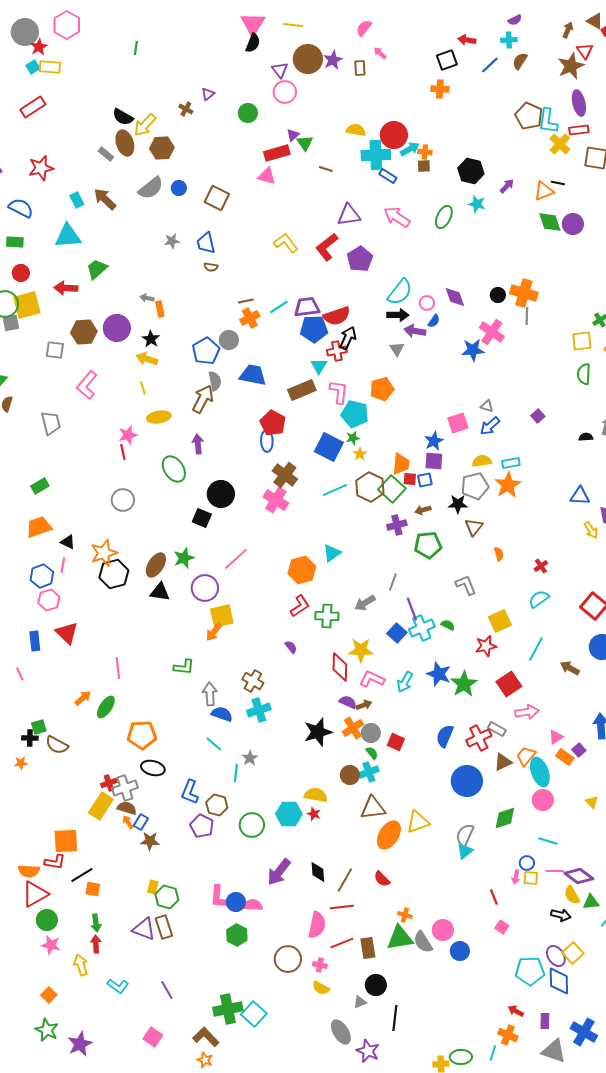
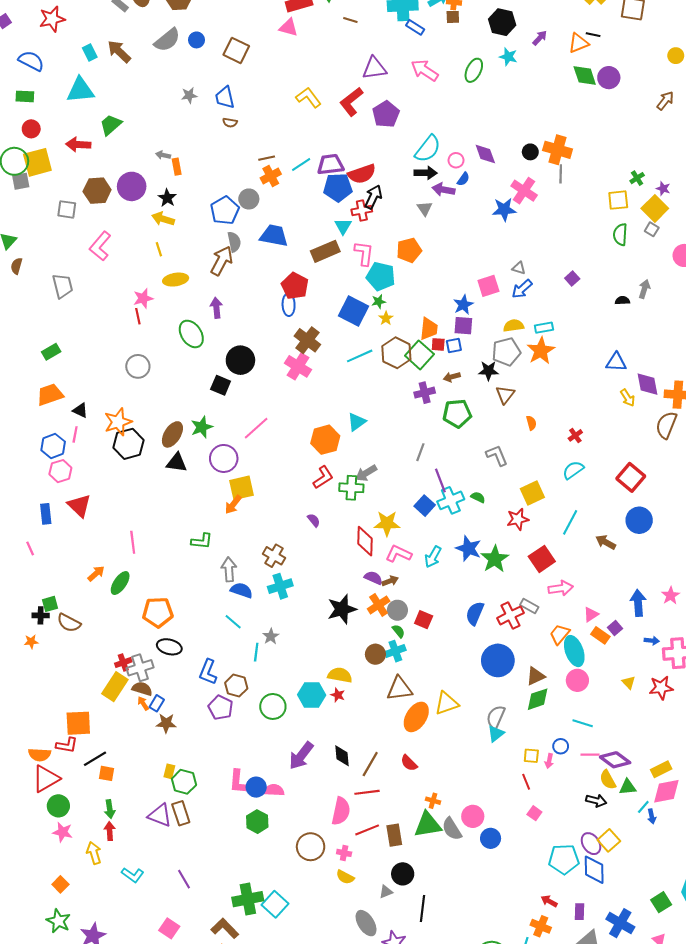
gray arrow: (365, 603) -> (366, 473), moved
brown triangle: (503, 762) -> (536, 676), moved
yellow square: (531, 878) -> (531, 756), moved

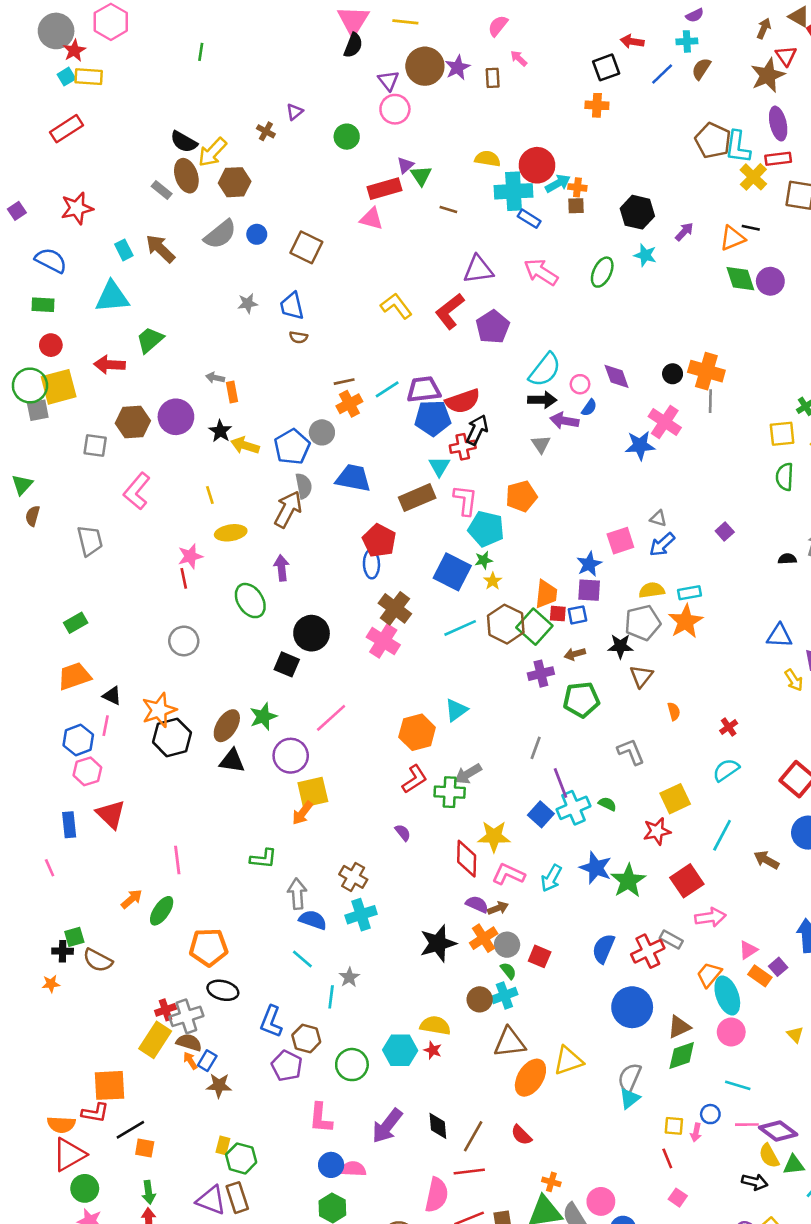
yellow arrow: (163, 219) -> (245, 445), moved
pink L-shape: (238, 782) -> (321, 1118), moved

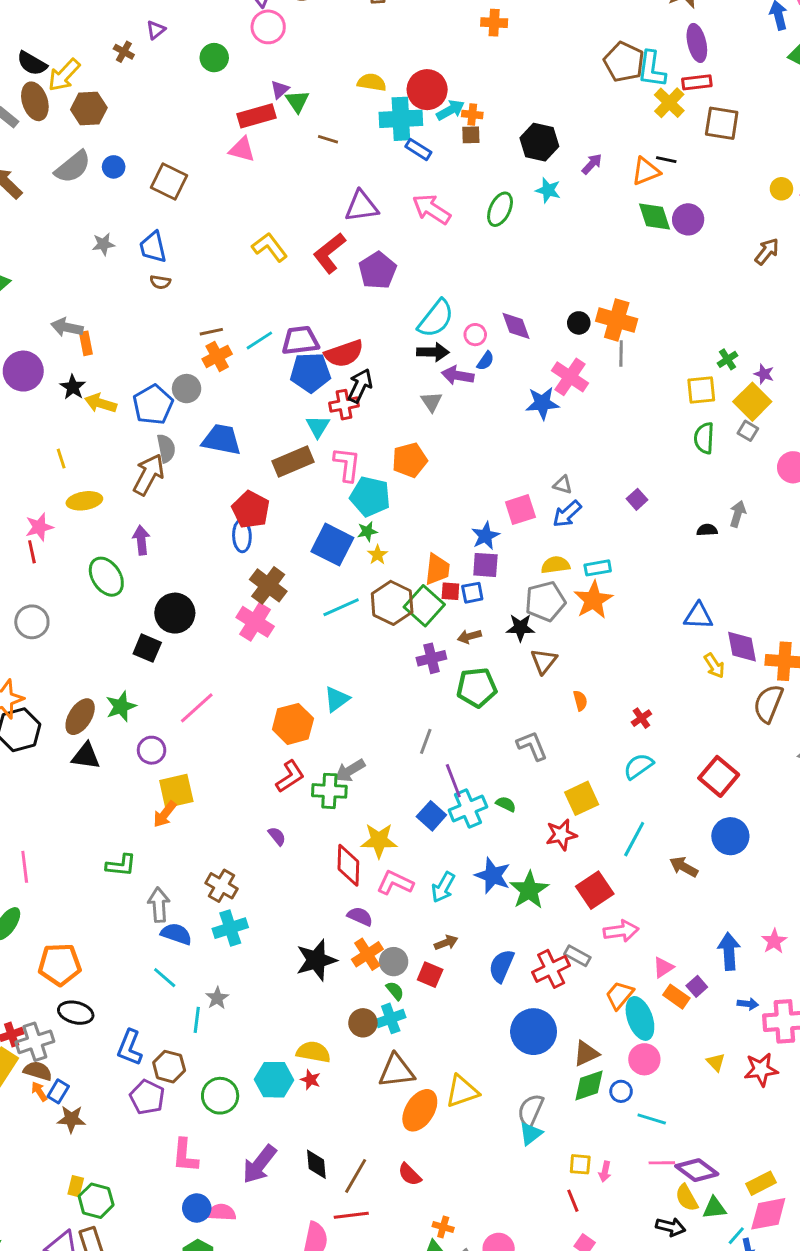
gray arrow: (215, 378) -> (67, 327), size x1.5
purple circle: (291, 756) -> (152, 750), size x0.7
brown arrow: (498, 908) -> (446, 943), moved
blue circle: (710, 1114) -> (621, 1091), moved

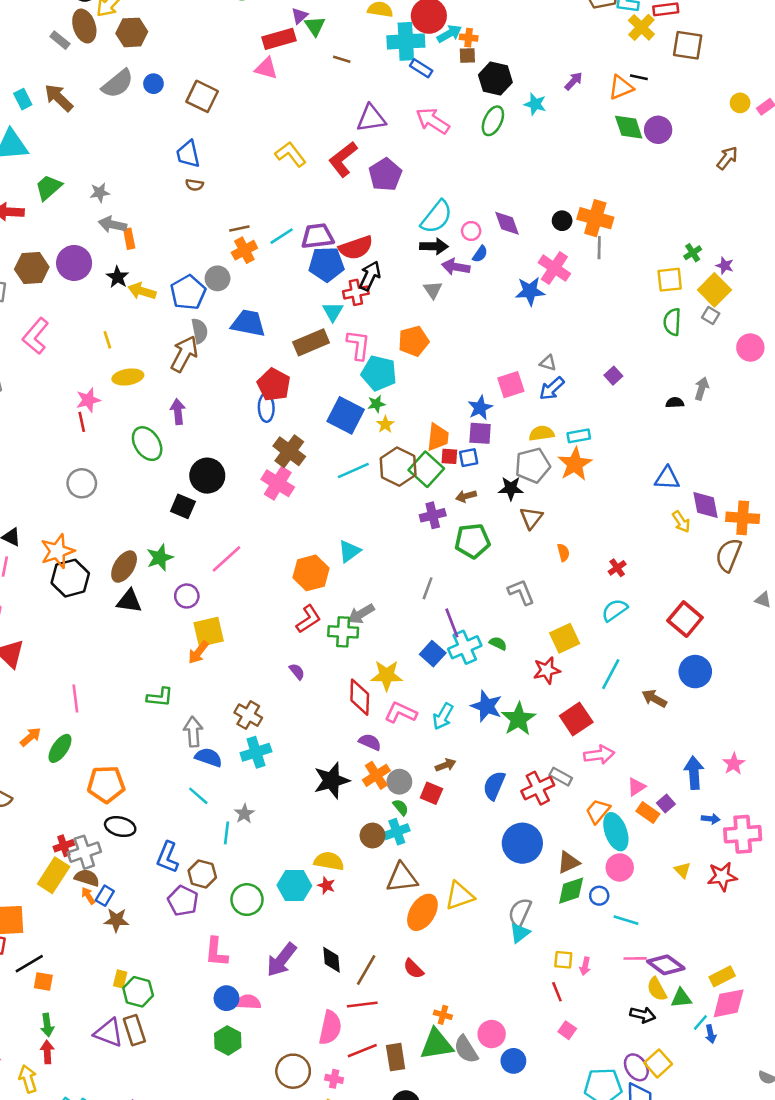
black hexagon: (539, 142) -> (495, 79), moved
gray star: (103, 244) -> (100, 193), moved

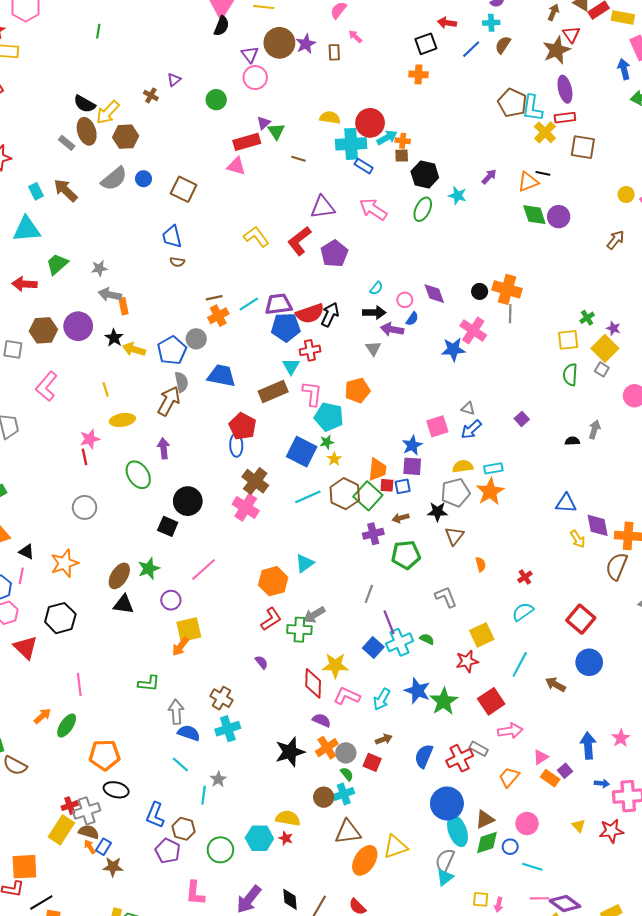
cyan semicircle: (437, 217) -> (376, 288), size x0.5
black arrow: (370, 276) -> (330, 315), moved
black hexagon: (70, 578) -> (60, 618), moved
cyan ellipse: (616, 832) -> (457, 831), moved

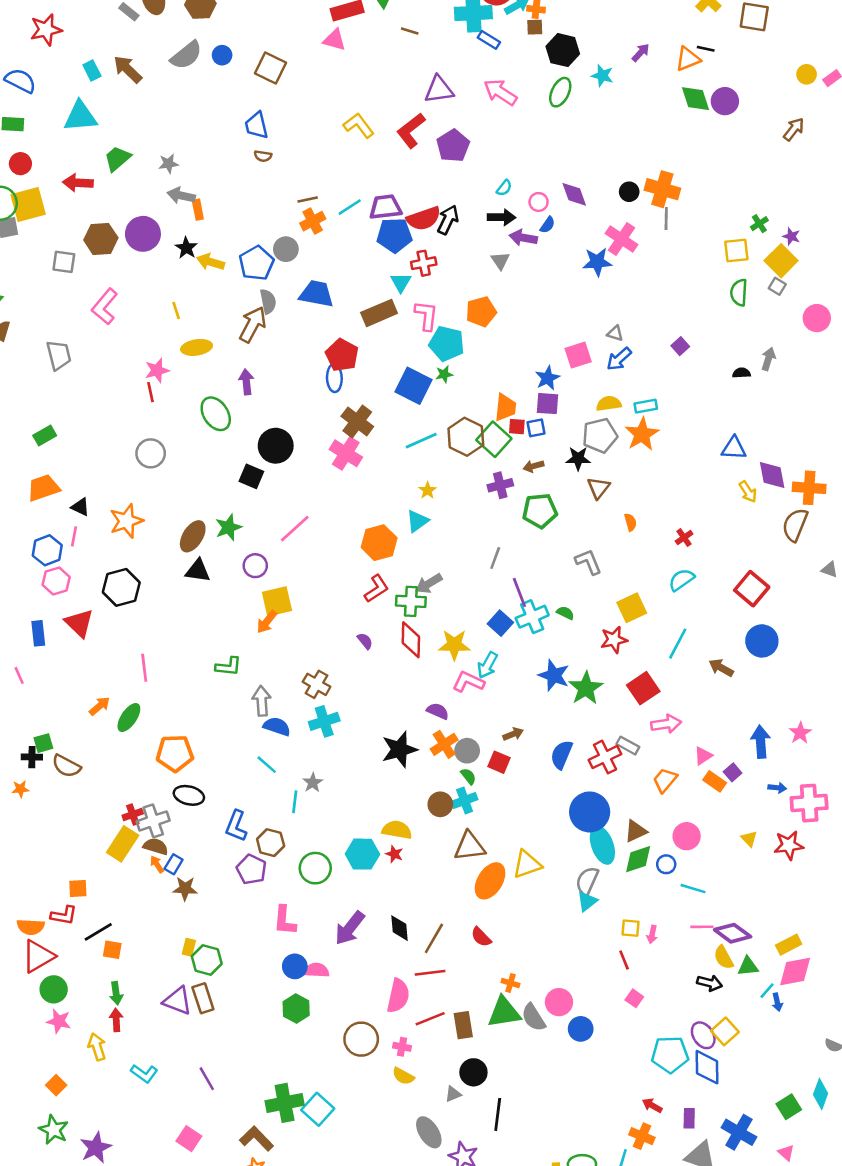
yellow star: (334, 459) -> (428, 490), moved
red diamond: (313, 683) -> (411, 640), moved
cyan arrow: (382, 699) -> (488, 665), moved
orange square: (24, 867) -> (78, 889), size x0.6

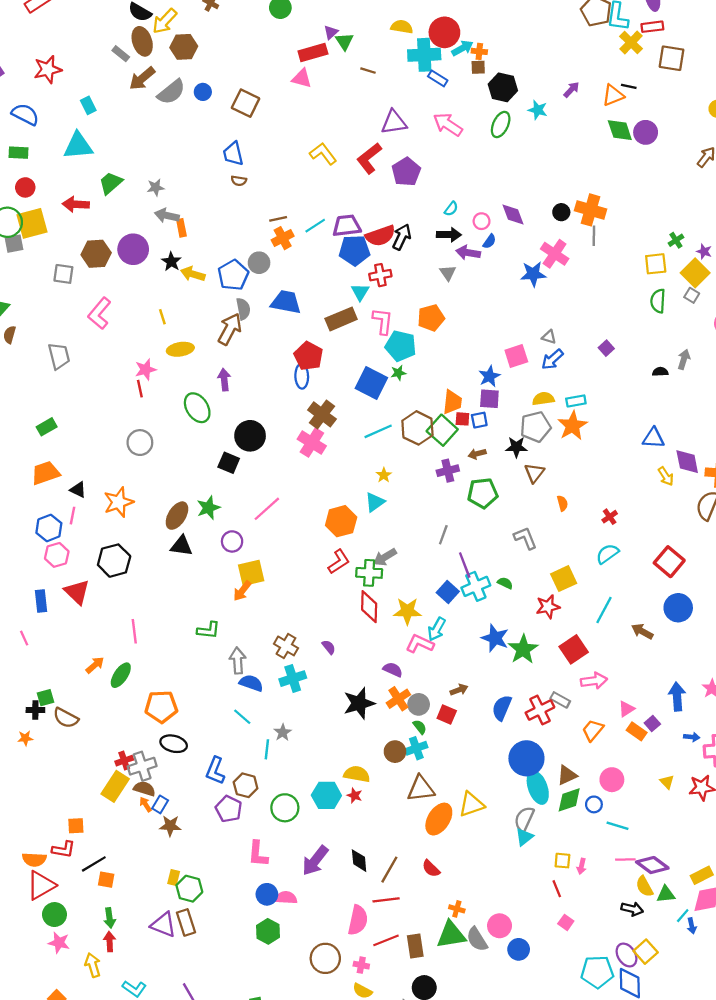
brown arrow: (128, 69) -> (142, 78), moved, turned -84
purple semicircle: (365, 641) -> (329, 647), moved

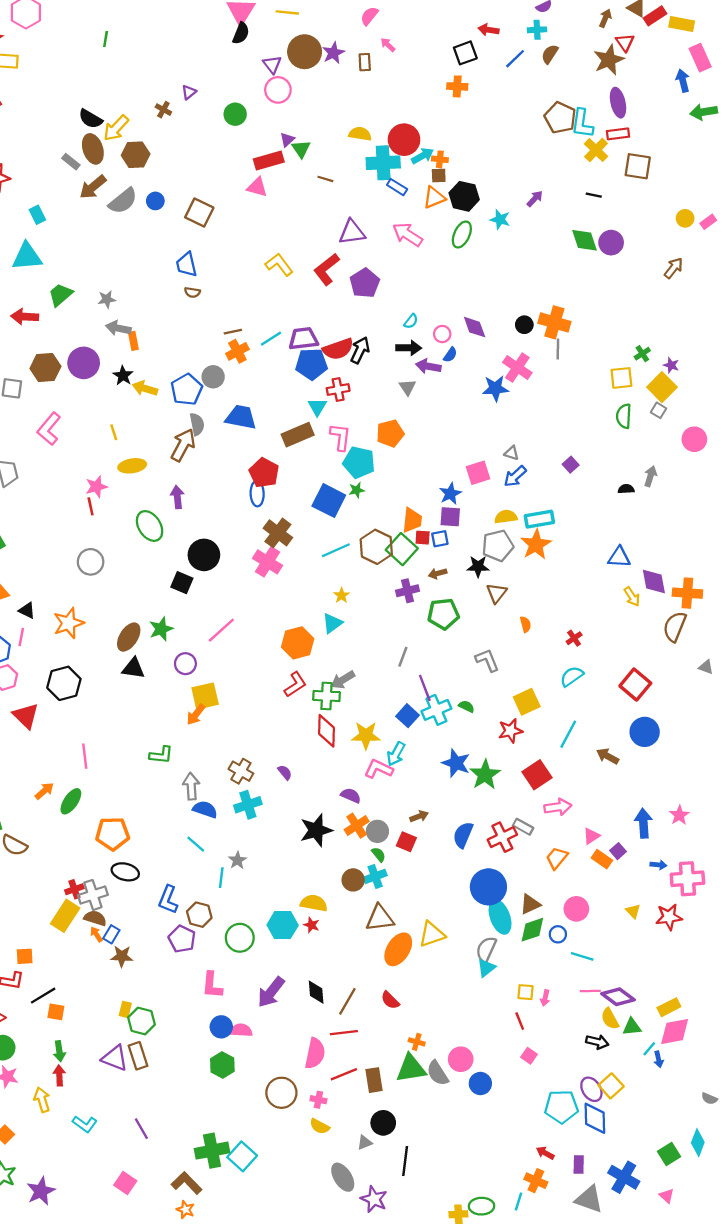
orange triangle: (613, 95) -> (434, 197), moved
cyan rectangle: (576, 401) -> (539, 519), size x1.4

